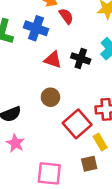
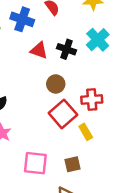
brown circle: (50, 97) -> (56, 84), moved
brown square: (89, 164) -> (73, 164), moved

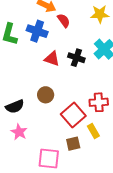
brown circle: (56, 84) -> (46, 95), moved
brown square: (73, 164) -> (73, 144), moved

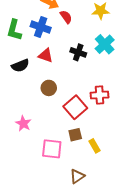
red triangle: (52, 59) -> (46, 55), moved
black semicircle: (15, 107) -> (20, 66), moved
yellow rectangle: (93, 131) -> (94, 146), moved

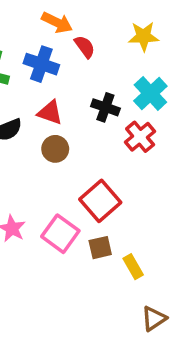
brown circle: (49, 88) -> (55, 149), moved
red cross: (100, 95) -> (140, 137), moved, turned -36
pink square: (52, 149) -> (60, 234), moved, turned 30
brown triangle: (77, 176) -> (154, 319), moved

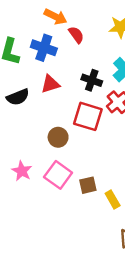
red triangle: (50, 113) -> (50, 84), turned -36
brown circle: (55, 149) -> (58, 137), moved
red square: (100, 201) -> (88, 116), moved, turned -32

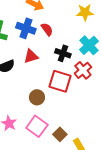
red semicircle: (76, 35) -> (47, 29), moved
brown square: (88, 185) -> (60, 134), turned -32

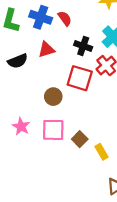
pink square: (37, 126) -> (53, 130), turned -35

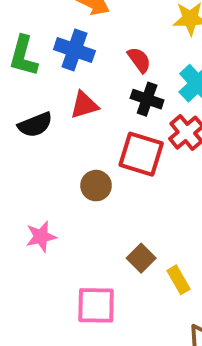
red semicircle: (65, 18) -> (139, 60), moved
pink star: (21, 126) -> (41, 237), turned 30
pink square: (53, 130) -> (96, 305), moved

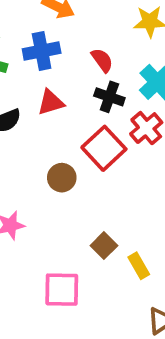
blue cross: (74, 50) -> (42, 51), turned -30
red square: (141, 154) -> (104, 148), turned 30

